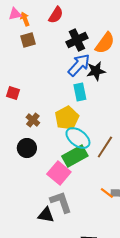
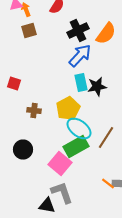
black star: (96, 71) -> (97, 86), moved
brown cross: (33, 120) -> (34, 110), turned -32
black circle: (27, 148) -> (23, 150), moved

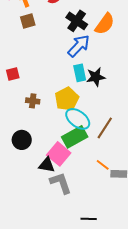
black cross: (78, 30) -> (77, 21), turned -30
red square: (14, 84) -> (13, 74), turned -32
orange line: (108, 184) -> (103, 165), moved
black triangle: (47, 206) -> (47, 165), moved

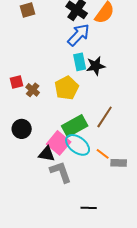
red square: (13, 74) -> (17, 82), moved
brown cross: (33, 101) -> (33, 90), turned 32
cyan ellipse: (78, 119) -> (78, 145), moved

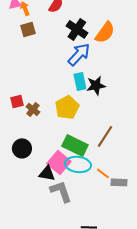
green rectangle: (75, 126) -> (75, 145), turned 55
cyan ellipse: (78, 145) -> (78, 164), turned -30

